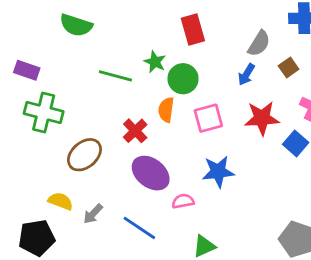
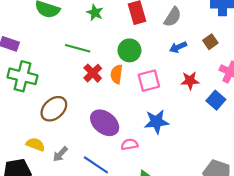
gray semicircle: (259, 44) -> (173, 17), moved
green star: (155, 62) -> (95, 13), moved
blue arrow: (246, 74) -> (178, 47), turned 35
red star: (262, 118) -> (190, 81), size x0.7
red cross: (135, 131) -> (93, 73), moved

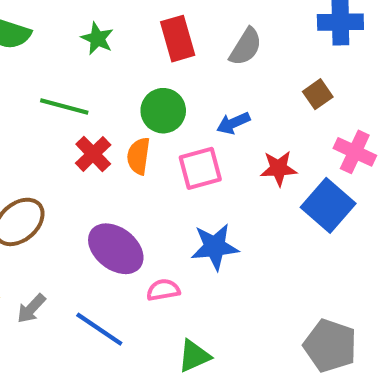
blue arrow: (178, 47) -> (233, 123), moved
blue square: (216, 100) -> (328, 205), size x1.4

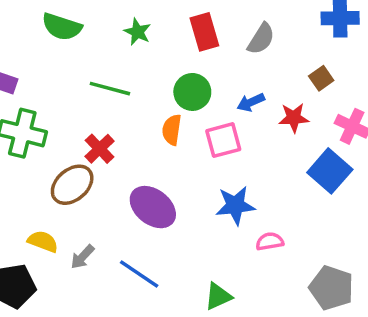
red cross: (93, 154) -> (100, 149), moved
red star: (279, 168) -> (294, 118), moved
pink semicircle: (163, 290) -> (270, 241), moved

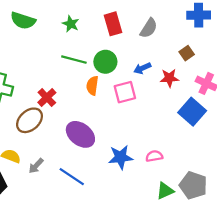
green line: (110, 89) -> (74, 60), moved
blue star: (235, 205) -> (121, 157), moved
green triangle: (218, 296) -> (165, 191), moved

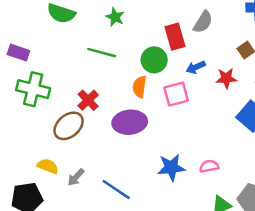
red rectangle: (113, 24) -> (175, 37), moved
green line: (74, 60) -> (102, 53), moved
purple ellipse: (80, 134) -> (130, 122), moved, turned -44

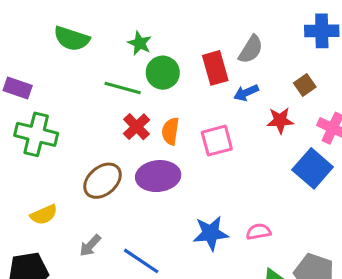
green circle: (154, 60) -> (163, 73), moved
blue arrow: (196, 67) -> (246, 93), moved
red cross: (88, 100) -> (136, 127), moved
brown ellipse: (69, 126) -> (103, 181), moved
yellow semicircle: (48, 166) -> (44, 215), moved, turned 135

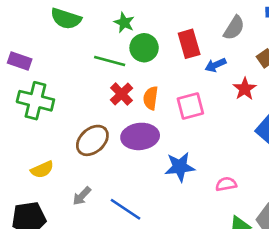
gray semicircle: (251, 49) -> (234, 28), moved
red star: (280, 120) -> (245, 89), turned -30
blue star: (211, 233) -> (180, 167), moved

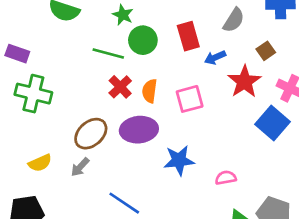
red star: (245, 89) -> (244, 82), size x1.4
gray arrow: (82, 196) -> (80, 167), moved

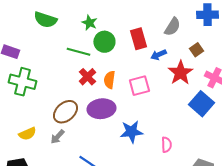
pink semicircle: (226, 178) -> (166, 145), turned 98

